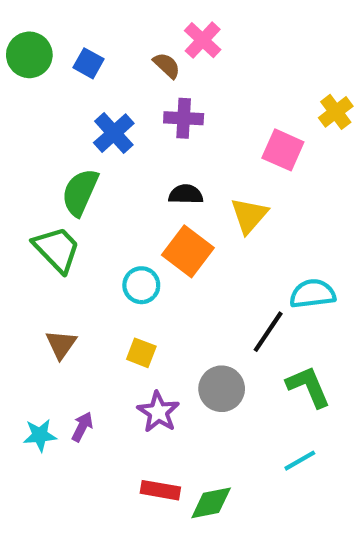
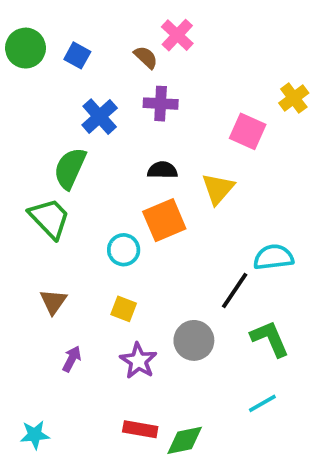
orange square: (188, 251) -> (164, 220), turned 30
purple arrow: (82, 427) -> (72, 359), moved
cyan star: (40, 435) -> (35, 435), moved

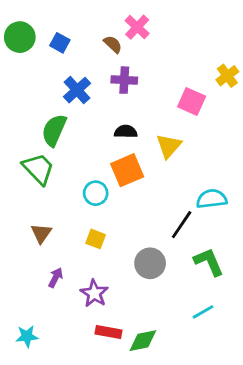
purple star: (138, 361) -> (94, 293), moved

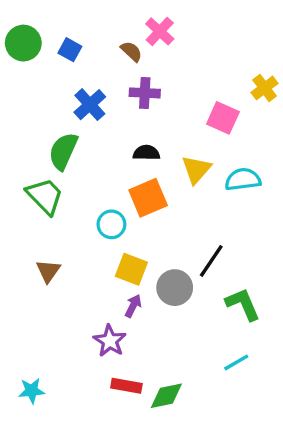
cyan semicircle: (212, 199) -> (243, 179), moved
yellow square: (96, 239) -> (131, 269), moved, size x1.4
gray circle: (150, 263) -> (175, 288), moved
purple arrow: (56, 278) -> (133, 306), moved

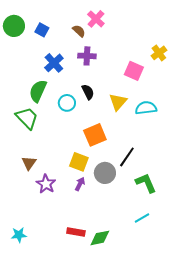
black semicircle: (146, 153) -> (88, 92), turned 63
orange square: (148, 198) -> (95, 135), moved
cyan circle: (111, 224) -> (67, 103), moved
purple star: (110, 341) -> (46, 184), moved

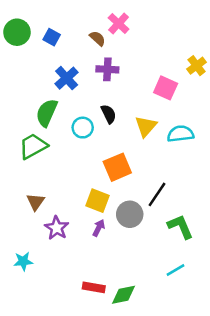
green trapezoid: (27, 118) -> (33, 146), turned -75
cyan star: (19, 235) -> (23, 261), moved

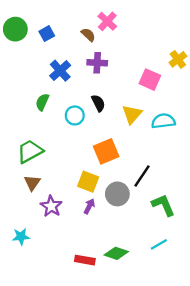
blue square: (52, 37) -> (47, 34), turned 32
green semicircle: (47, 113) -> (42, 102), size x0.7
green trapezoid: (33, 146) -> (30, 151), moved
green diamond: (124, 295) -> (116, 253), moved, turned 30

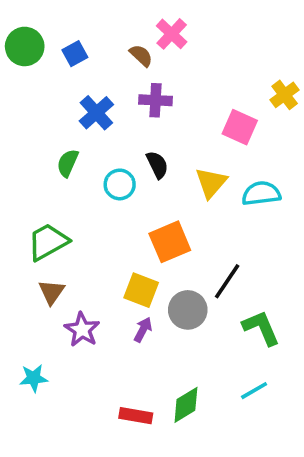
green diamond: (116, 253) -> (186, 405), turned -50

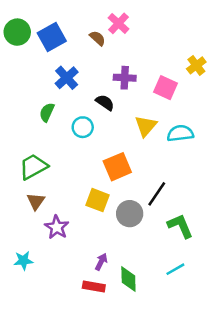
blue square: (75, 54) -> (52, 37), size x1.6
purple cross: (155, 100) -> (125, 78), moved
black semicircle: (157, 165) -> (105, 102), moved, turned -30
purple arrow: (143, 330) -> (101, 262), moved
green diamond: (186, 405) -> (128, 279), turned -60

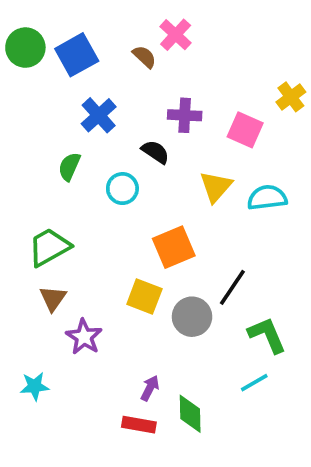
cyan line: (175, 269) -> (254, 383), moved

